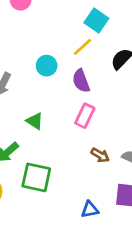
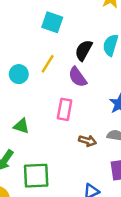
yellow line: (83, 47) -> (48, 64), moved
purple semicircle: (81, 81) -> (78, 77), moved

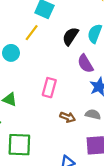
yellow line: (48, 64) -> (32, 33), moved
purple semicircle: (78, 77) -> (85, 64), moved

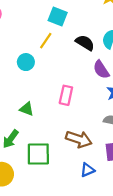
black semicircle: (70, 36) -> (85, 43), turned 90
brown arrow: (68, 117) -> (79, 139), moved, size x1.6

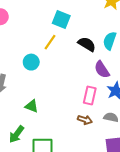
pink rectangle: (66, 95) -> (90, 95), moved
brown arrow: (79, 139) -> (85, 120), moved, size x0.6

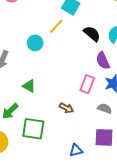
brown arrow: (85, 120) -> (66, 108), moved

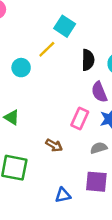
black semicircle: (92, 34) -> (88, 60), turned 48
gray semicircle: (105, 108) -> (99, 148), turned -40

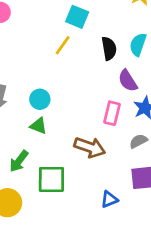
cyan circle: (21, 68) -> (40, 99), moved
brown arrow: (54, 145) -> (90, 147), size x1.6

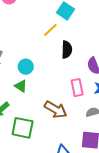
black semicircle: (109, 48) -> (67, 50), moved
pink rectangle: (112, 113) -> (77, 88), turned -36

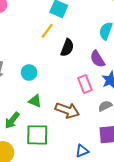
black semicircle: (67, 50) -> (67, 48), turned 30
green triangle: (21, 86) -> (35, 101), moved

